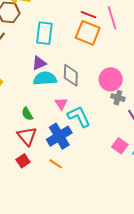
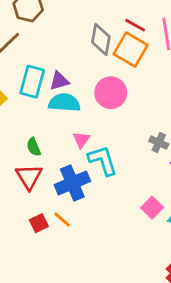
cyan rectangle: (44, 33) -> (32, 82), moved
gray diamond: (71, 75) -> (101, 39), moved
pink circle: (111, 79) -> (111, 93), moved
red square: (23, 161) -> (39, 223), moved

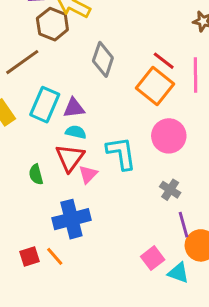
gray diamond: (101, 39) -> (103, 59), moved
pink circle: (111, 93) -> (169, 136), moved
cyan semicircle: (64, 103) -> (76, 132), size x0.6
cyan L-shape: (103, 160) -> (121, 153), moved
red triangle: (29, 177) -> (70, 158), moved

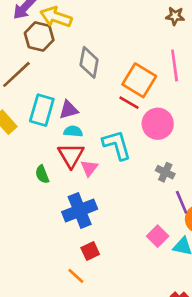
red line: (164, 61) -> (129, 103), moved
orange line: (55, 256) -> (76, 276), moved
red square: (29, 257) -> (90, 251), moved

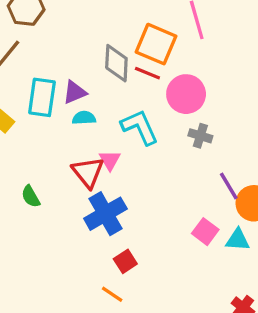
gray diamond: (89, 62) -> (116, 63), moved
red triangle: (71, 155) -> (88, 172), moved
gray cross: (165, 172) -> (200, 136), moved
green semicircle: (42, 174) -> (31, 196), moved

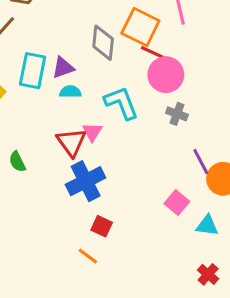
red line: (147, 73) -> (152, 52), moved
cyan triangle: (238, 240) -> (207, 225), moved
red square: (125, 261) -> (102, 226), turned -35

